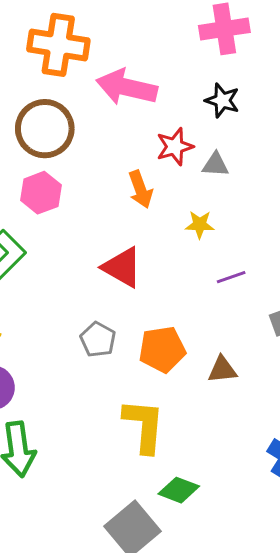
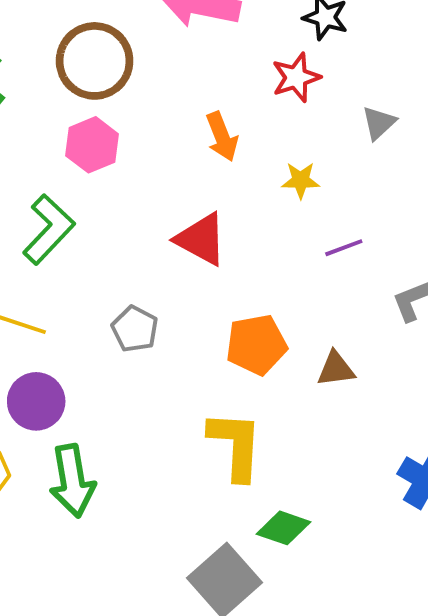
red star: (175, 147) -> (296, 77), moved
gray triangle: (216, 165) -> (379, 123), moved, turned -44
gray pentagon: (98, 340) -> (135, 329), moved

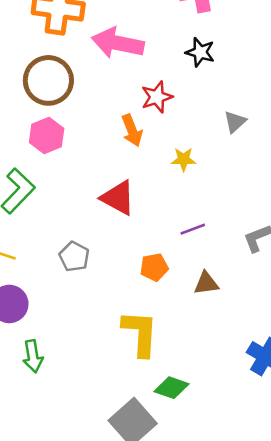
red star: (296, 77) -> (157, 97), moved
purple line: (344, 248) -> (193, 229), moved
orange pentagon: (256, 345) -> (154, 267), size x0.7
green arrow: (72, 481) -> (33, 356), size x0.7

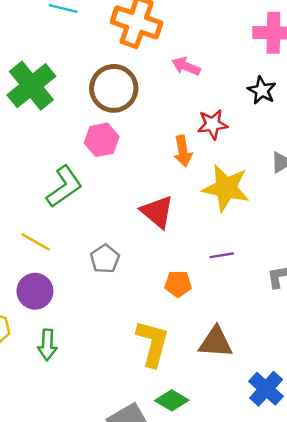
pink arrow: (118, 43) -> (186, 66), size x0.6
yellow star: (184, 159) -> (226, 188), size x2.0
brown triangle: (206, 283) -> (216, 342), moved, size x1.4

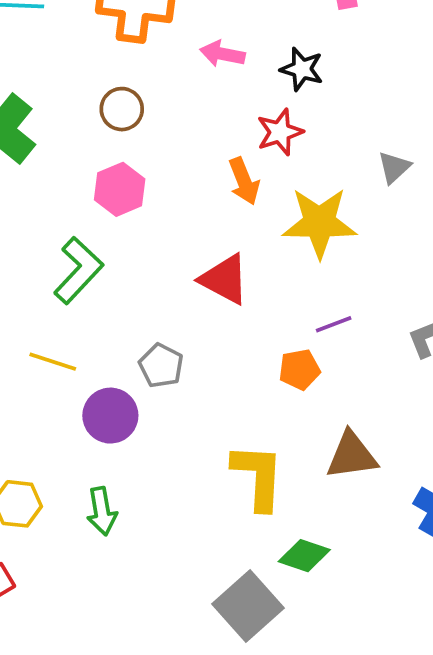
brown circle: (114, 88) -> (122, 109), size x0.6
black star: (262, 90) -> (302, 69), moved
orange pentagon: (178, 284) -> (299, 369), moved
purple circle: (35, 291) -> (110, 416), moved

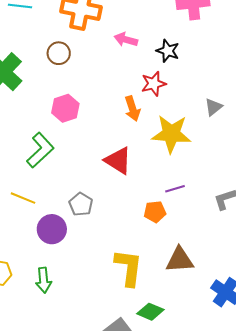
brown circle: (122, 109) -> (59, 53), moved

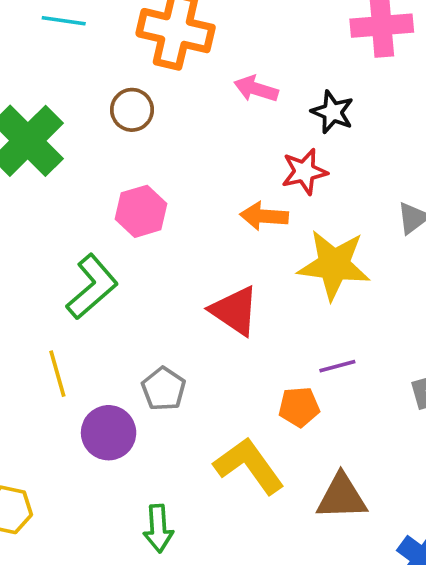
orange arrow: (132, 109) -> (264, 216), turned 110
yellow line: (23, 198) -> (57, 374), turned 50
yellow L-shape: (129, 268) -> (249, 466), moved, turned -45
green arrow: (44, 280) -> (158, 528), moved

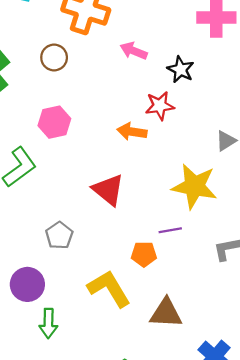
yellow star: (334, 265) -> (194, 186), moved
purple circle: (109, 433) -> (27, 284), moved

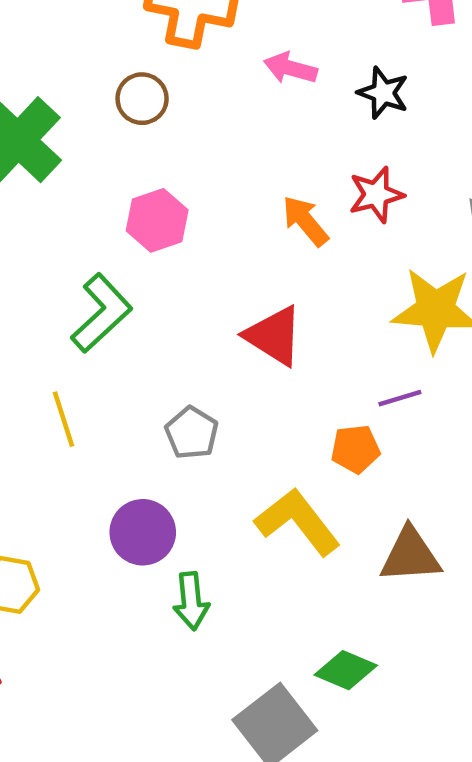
red star: (160, 106) -> (376, 195), moved
orange arrow: (132, 132) -> (305, 221), turned 48

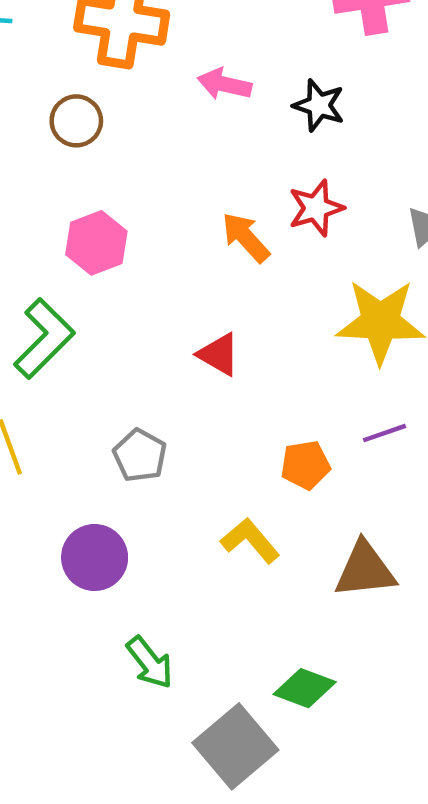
red triangle: (274, 336) -> (219, 354), size x0.7
purple line: (400, 398) -> (384, 433), moved
yellow L-shape: (298, 522) -> (250, 541), size x0.7
green arrow: (191, 601) -> (150, 663), moved, turned -30

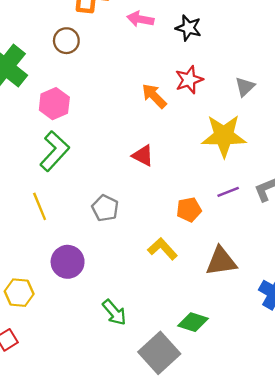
pink hexagon: (96, 243) -> (54, 104), moved
purple circle: (95, 557) -> (68, 262), moved

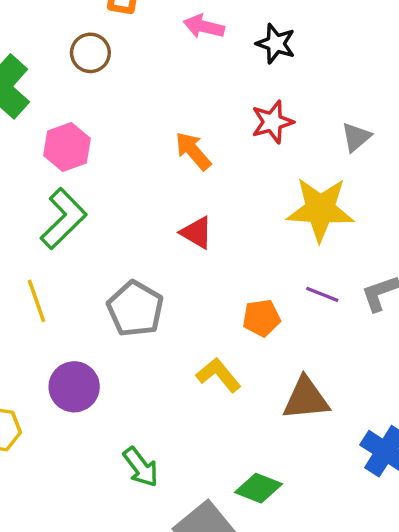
orange arrow: (154, 96) -> (193, 151), moved
purple line: (228, 192) -> (322, 294), turned 40
gray pentagon: (105, 208) -> (135, 309), size x1.4

